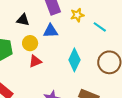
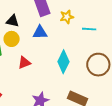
cyan line: (100, 27) -> (89, 29), turned -32
yellow circle: (30, 43) -> (12, 39), moved

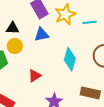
yellow star: (67, 17) -> (65, 14), size x1.5
red triangle: (24, 63) -> (35, 76), moved

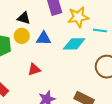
blue triangle: (42, 35) -> (44, 38), moved
cyan diamond: (70, 59) -> (74, 44), moved, turned 60

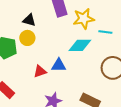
blue triangle: (44, 38) -> (59, 65), moved

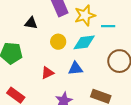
yellow circle: (27, 38) -> (58, 42), moved
blue triangle: (59, 65) -> (75, 68), moved

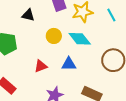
cyan line: (108, 26) -> (111, 15), moved, turned 56
cyan diamond: (84, 42) -> (80, 39), turned 55

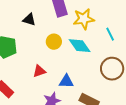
cyan line: (111, 15) -> (110, 34), moved
blue triangle: (69, 64) -> (66, 81), moved

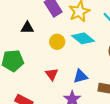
red triangle: (39, 71) -> (52, 74), turned -32

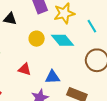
red triangle: (52, 74) -> (25, 69), turned -48

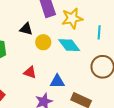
black triangle: (10, 19) -> (26, 29), moved
cyan line: (92, 26) -> (99, 32), turned 32

